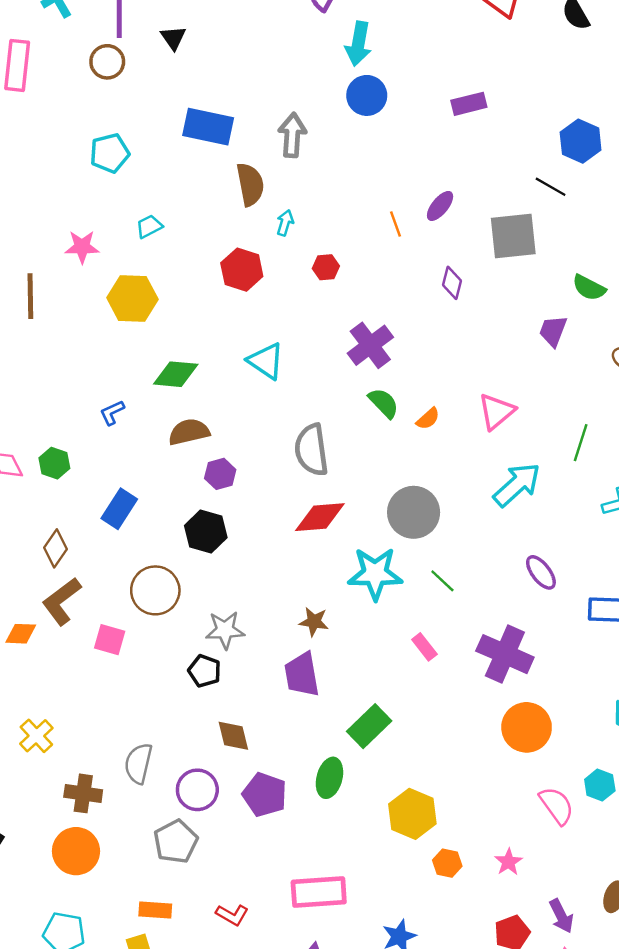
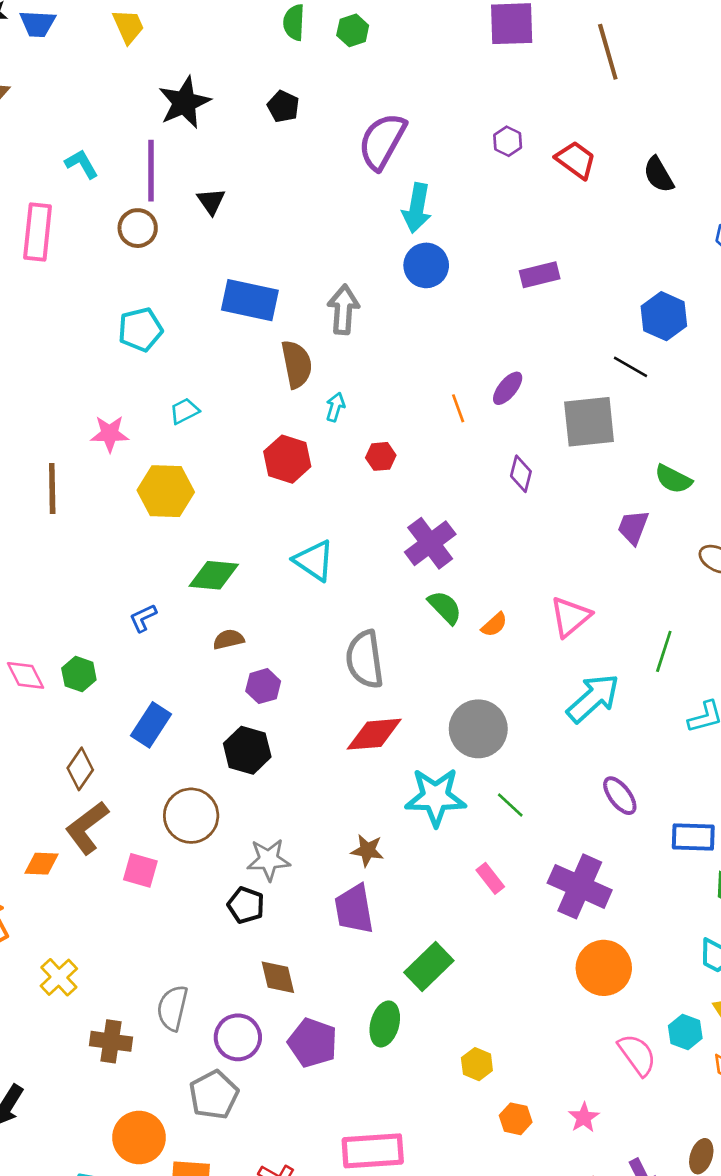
brown semicircle: (189, 432) -> (228, 639), size x0.7
yellow hexagon: (412, 814) -> (477, 1064), size x0.6
orange circle: (76, 851) -> (139, 1138), moved

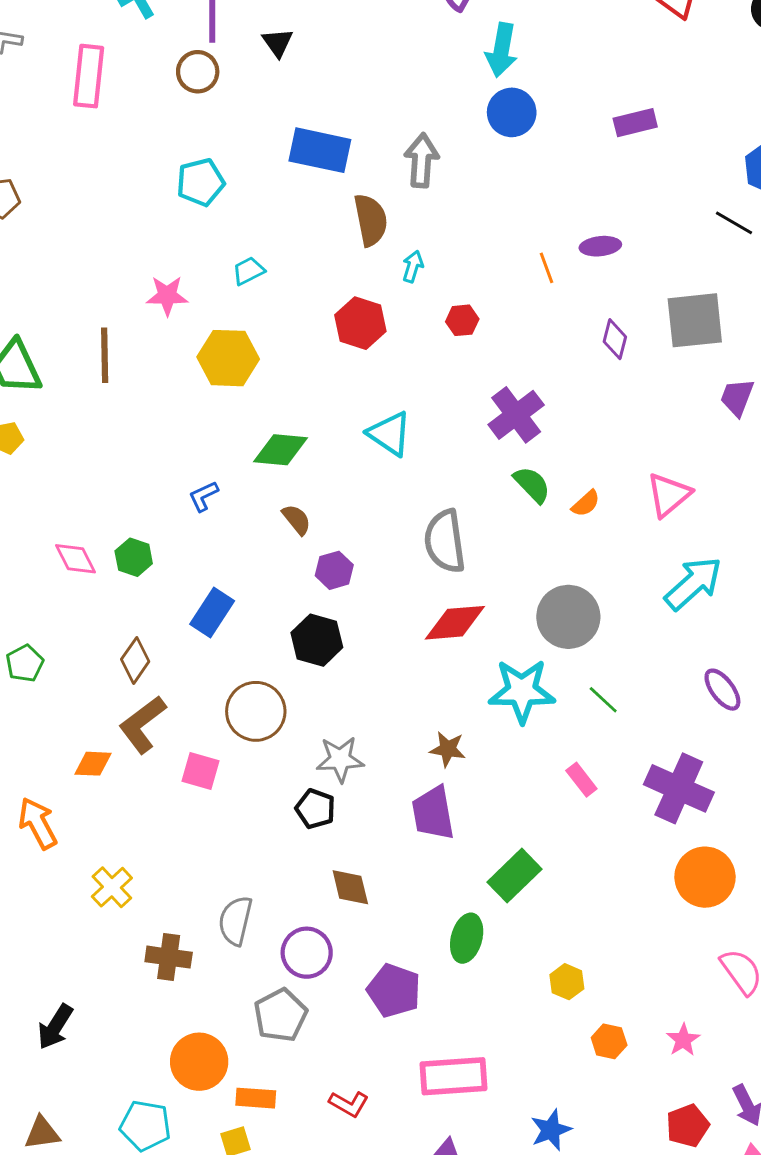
purple ellipse: (508, 388) -> (600, 246), turned 45
gray square: (589, 422) -> (695, 320), moved
brown semicircle: (228, 639) -> (297, 519), turned 64
purple pentagon: (313, 1043) -> (394, 990), moved

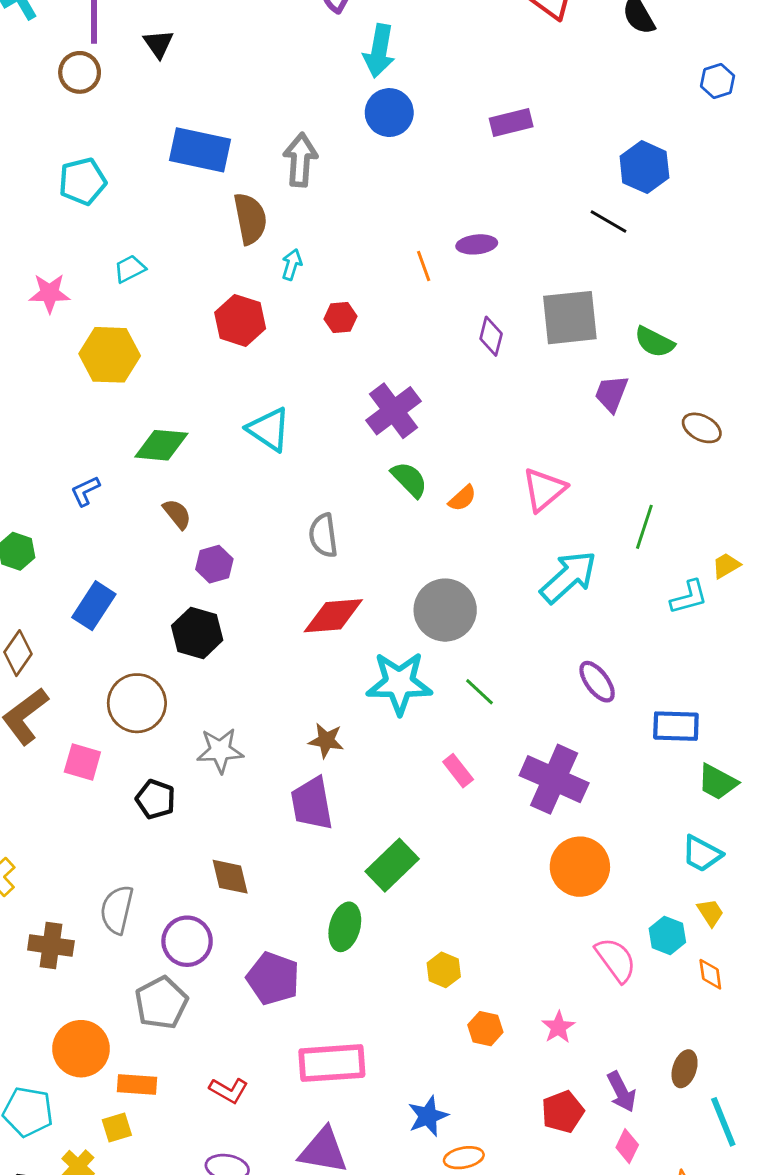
gray semicircle: (445, 541) -> (323, 535), size x0.7
black pentagon: (315, 809) -> (156, 799), moved

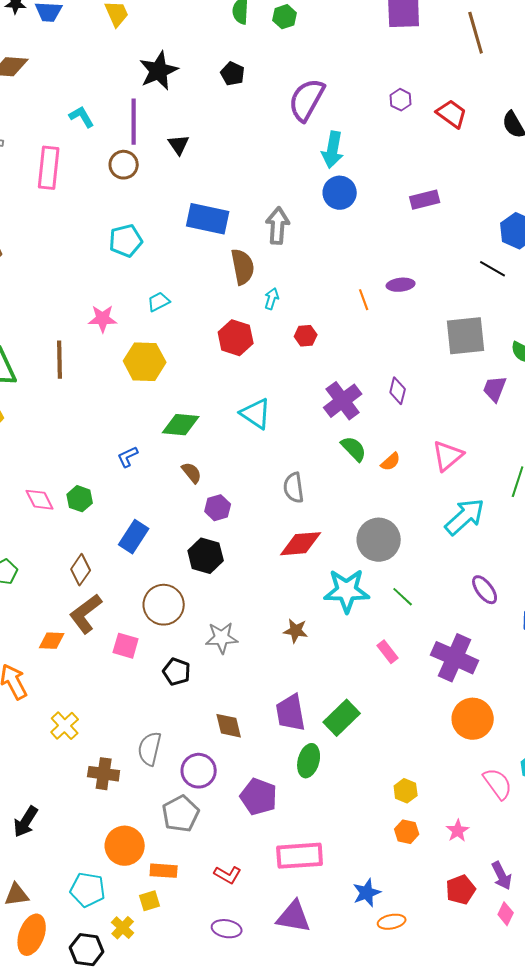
purple diamond: (491, 336) -> (398, 391), moved
purple trapezoid: (312, 804) -> (291, 713), moved
yellow hexagon: (444, 970) -> (406, 791), moved

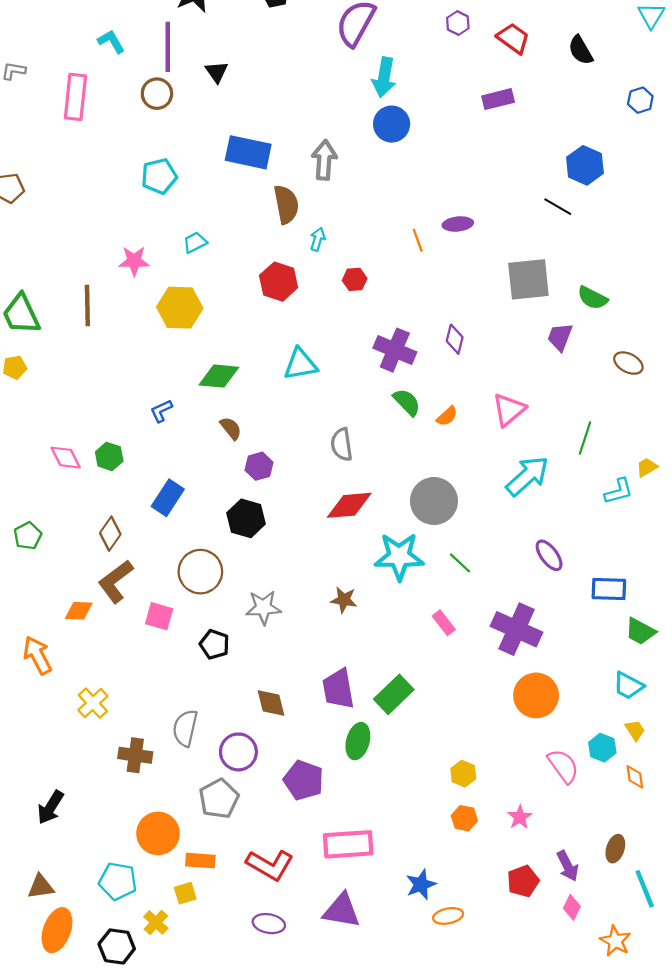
purple rectangle: (425, 200) -> (498, 99), moved
purple cross: (343, 401) -> (395, 350), turned -30
cyan triangle: (256, 414) -> (300, 364), turned -44
red L-shape: (228, 875) -> (270, 865), size x1.6

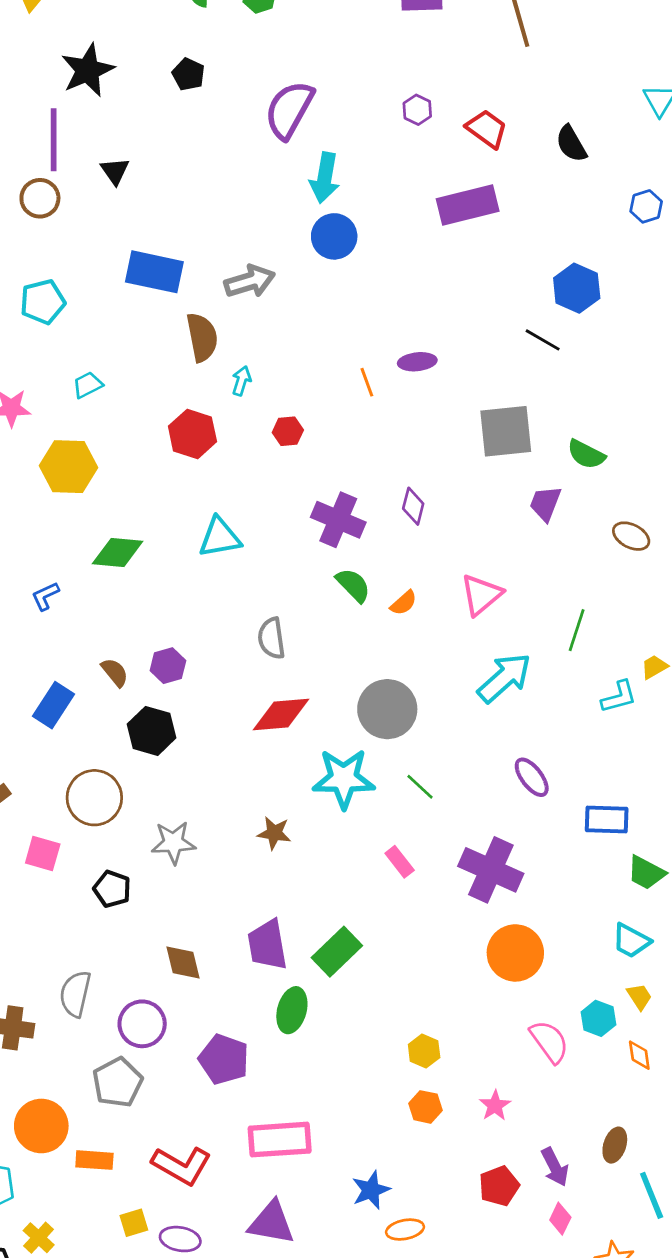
purple rectangle: (498, 99) -> (468, 205), size x1.5
gray arrow: (324, 160) -> (250, 281), turned 69
brown semicircle: (231, 428) -> (115, 672), moved
yellow square: (185, 893) -> (134, 1223), moved

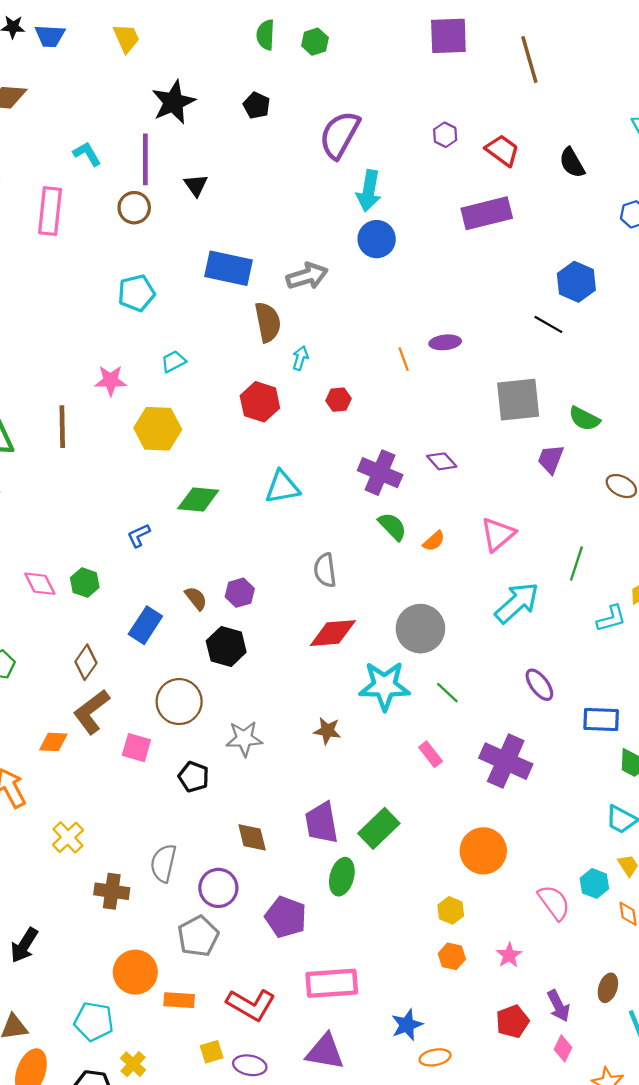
purple diamond: (413, 506) -> (442, 461), turned -56
orange circle: (515, 953) -> (483, 851), moved

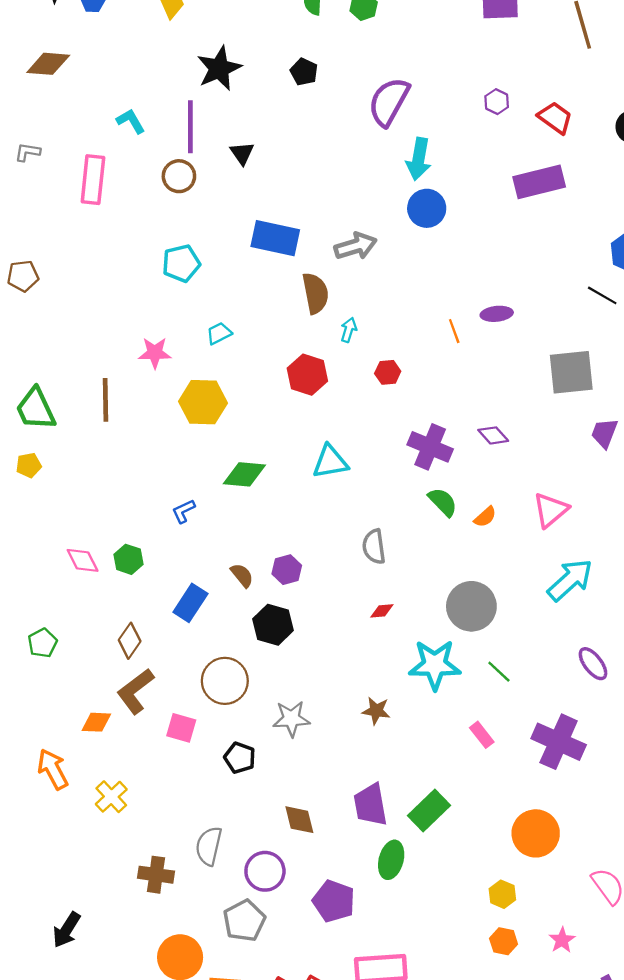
red diamond: (333, 633) -> (382, 611), size x0.5
yellow cross: (68, 837) -> (111, 797), moved

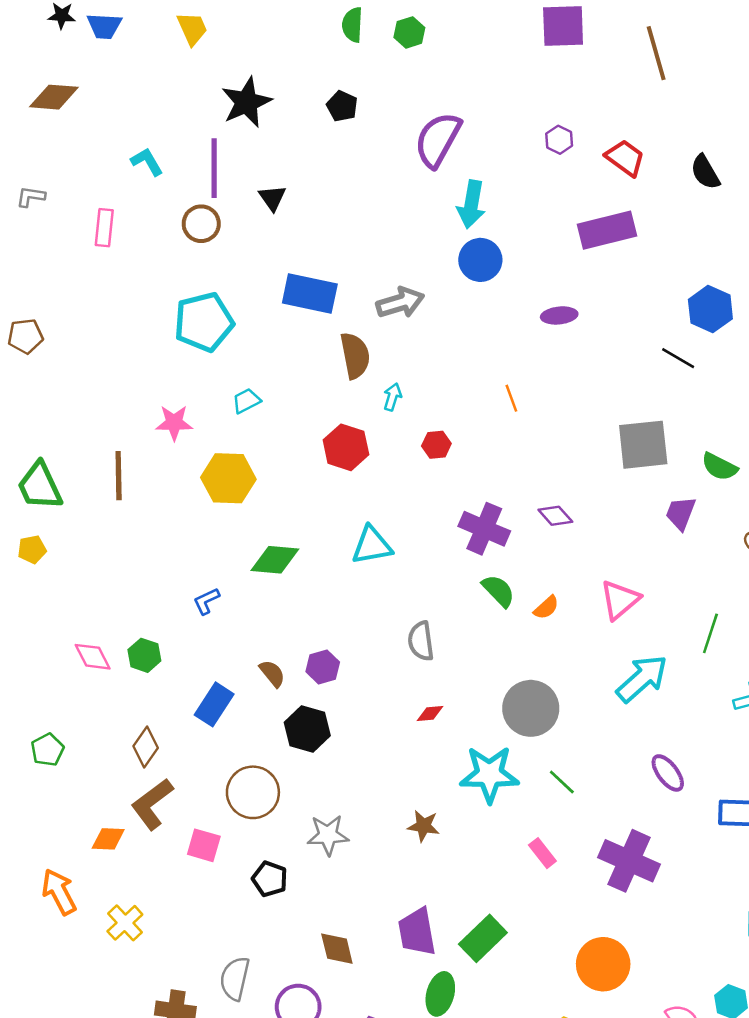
pink rectangle: (93, 180) -> (104, 228), size x0.7
cyan pentagon: (181, 263) -> (204, 322), size x1.4
purple ellipse: (497, 314) -> (559, 315), moved

